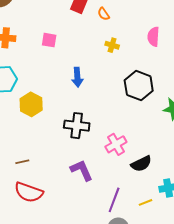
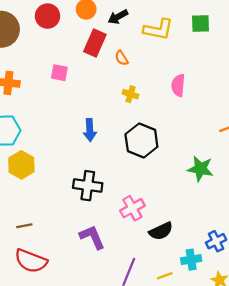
pink square: (49, 40) -> (59, 73), moved
black hexagon: (139, 86) -> (141, 140), moved
yellow hexagon: (31, 104) -> (21, 165), moved

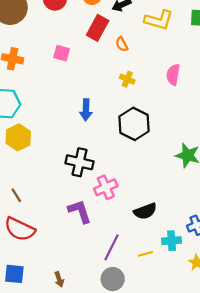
pink cross: (132, 208) -> (106, 187), moved
brown line: (24, 226) -> (16, 195), turned 64

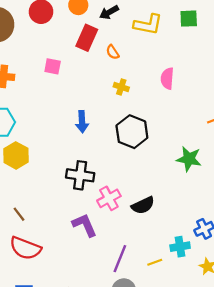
black semicircle: (145, 211) -> (143, 205), moved

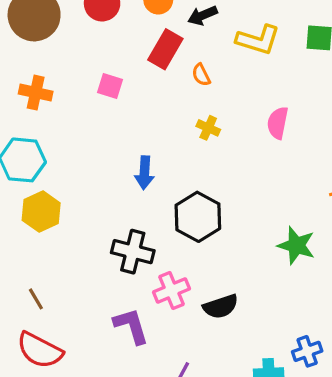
black hexagon: (132, 132) -> (198, 217), moved

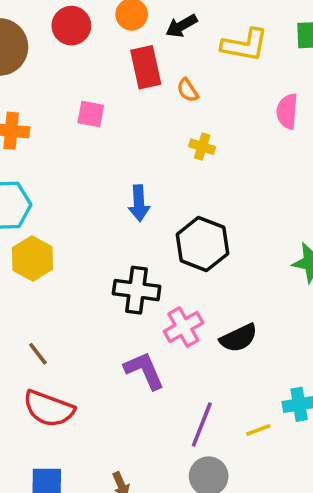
red rectangle: (165, 49) -> (146, 67), turned -36
pink semicircle: (278, 123) -> (287, 111), moved

